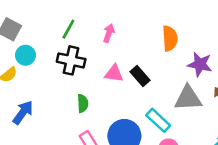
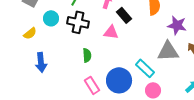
cyan circle: (25, 55) -> (51, 18), moved
black rectangle: (140, 76) -> (124, 15), moved
blue arrow: (23, 112) -> (41, 62), turned 138

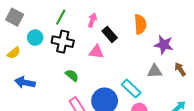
gray triangle: (168, 51) -> (155, 71), size x0.7
green semicircle: (87, 55) -> (72, 75), turned -48
blue arrow: (41, 62) -> (25, 82), turned 108

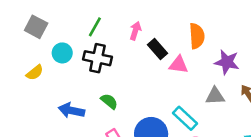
pink triangle: (96, 52) -> (178, 65), moved
blue arrow: (25, 82) -> (71, 110), moved

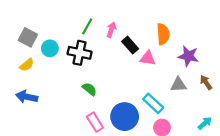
gray square: (36, 27) -> (28, 37), moved
green line: (95, 27) -> (87, 26), moved
blue arrow: (71, 110) -> (27, 97), moved

